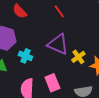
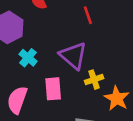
pink rectangle: (52, 83) -> (53, 89), moved

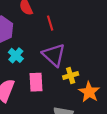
red line: (88, 15) -> (50, 23), moved

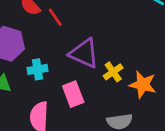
red line: (50, 23) -> (55, 17), moved
cyan cross: (16, 55) -> (37, 69), turned -32

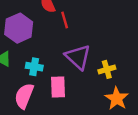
cyan cross: (37, 69) -> (34, 67), moved
yellow cross: (113, 72) -> (107, 69), moved

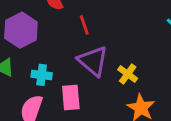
red line: (65, 20) -> (84, 25), moved
yellow cross: (107, 69) -> (128, 74), turned -35

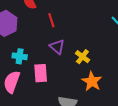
purple triangle: (93, 61) -> (57, 47), size x0.7

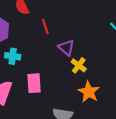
purple triangle: (57, 47) -> (66, 48), moved
cyan cross: (20, 56) -> (13, 56), moved

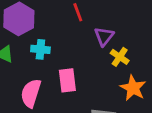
purple triangle: (66, 48) -> (104, 36), turned 30

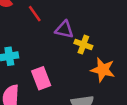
purple triangle: (104, 36) -> (64, 30), turned -42

